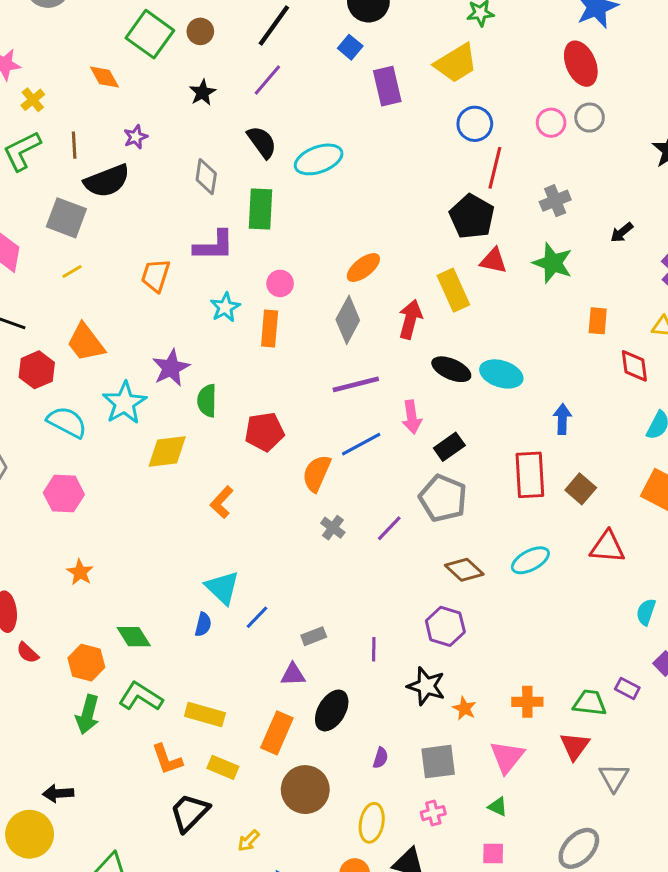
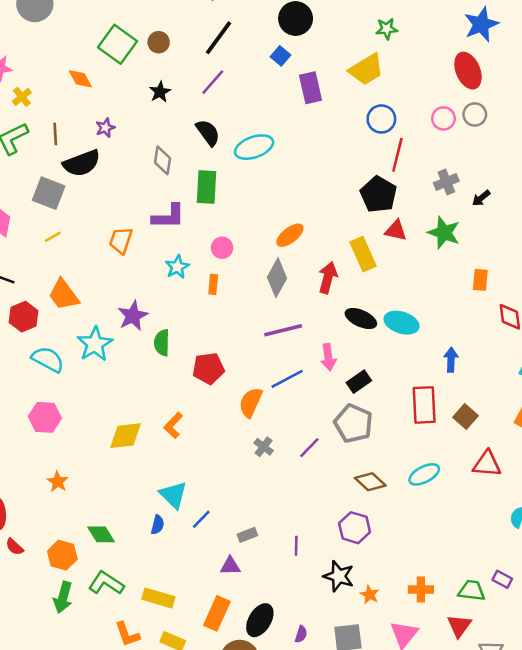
black arrow: (622, 232) -> (481, 198), moved
orange rectangle: (270, 328) -> (213, 284), size x0.7
yellow diamond: (167, 451) -> (125, 436), moved
black ellipse: (332, 710) -> (260, 620), moved

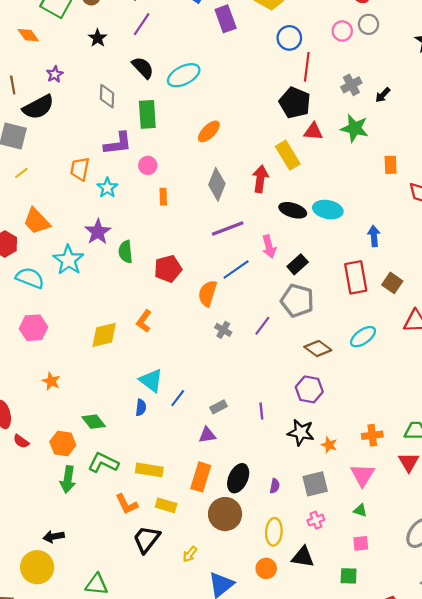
orange ellipse: (290, 235) -> (209, 131), moved
pink circle: (222, 248) -> (148, 165), moved
cyan star: (177, 267) -> (107, 188), moved

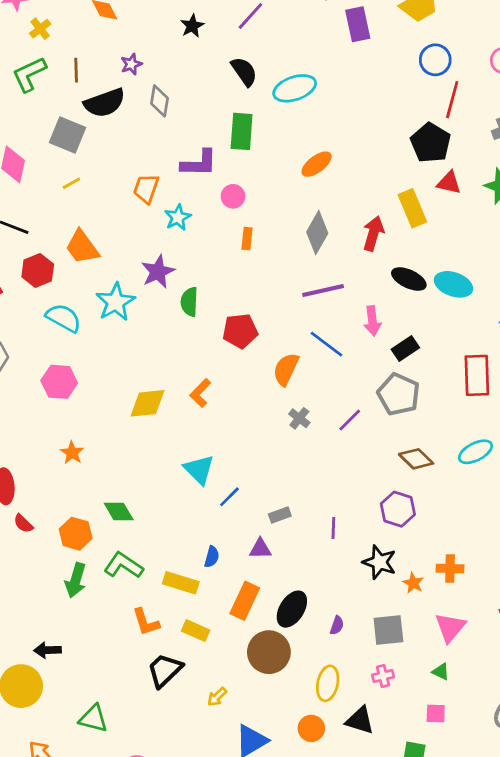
gray diamond: (107, 96) -> (159, 101), moved
blue line: (236, 270) -> (326, 344), turned 64
blue semicircle: (141, 408) -> (212, 557), moved
orange cross: (372, 435) -> (450, 568), moved

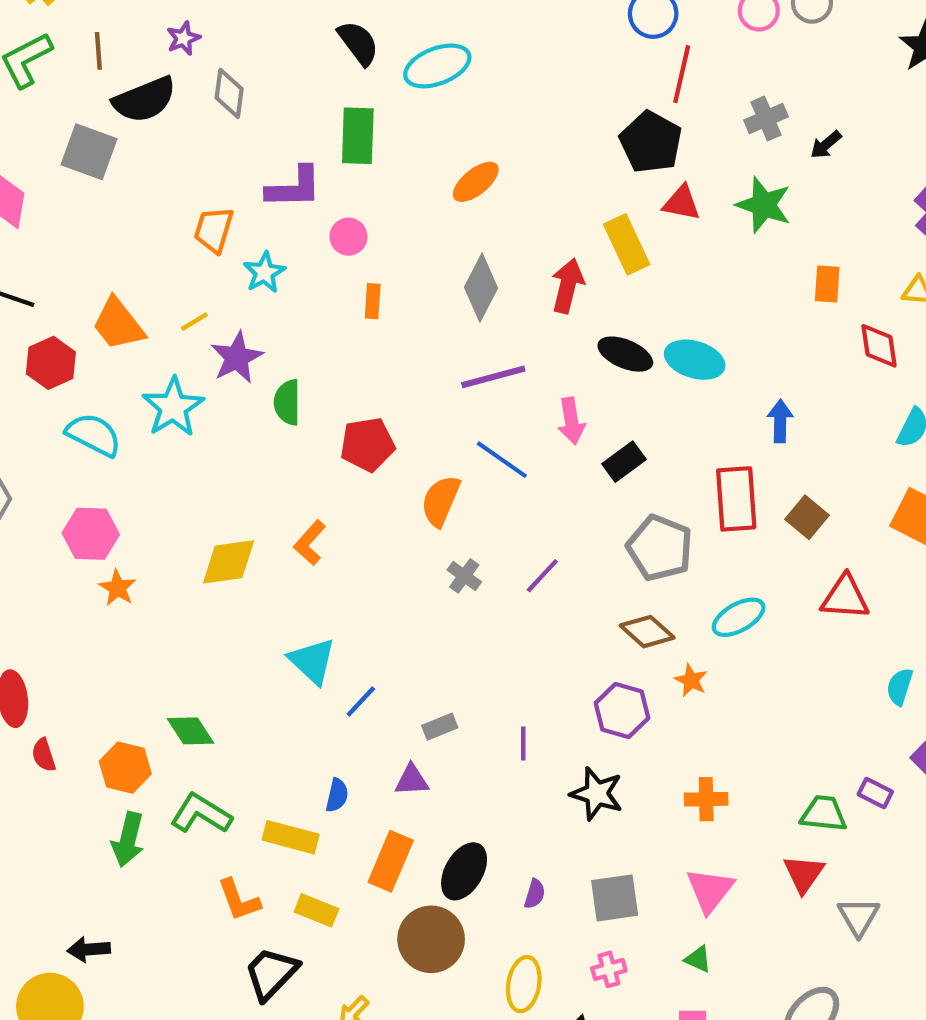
yellow line: (71, 183) -> (194, 322), moved
gray pentagon: (399, 394) -> (660, 548), moved
orange star: (72, 453) -> (118, 588), moved
red semicircle: (23, 524) -> (44, 755), turned 30
orange star: (413, 583) -> (691, 680), moved

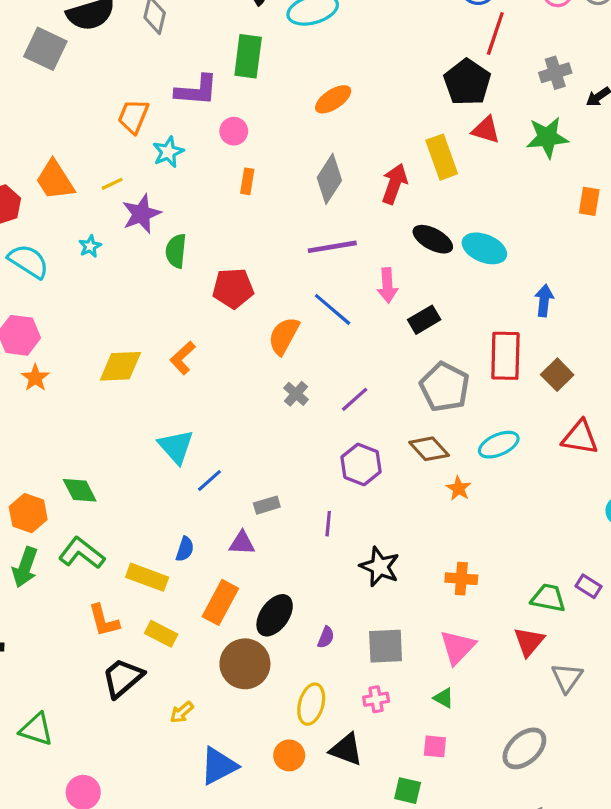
green star: (764, 205) -> (547, 137), turned -30
cyan star: (173, 407) -> (90, 246), size x0.5
purple hexagon: (622, 711) -> (361, 464), moved

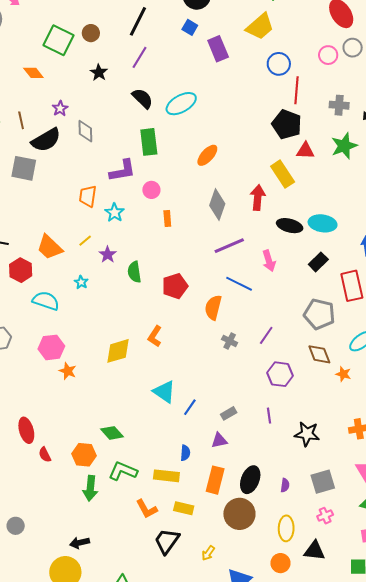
gray cross: (555, 73) -> (339, 105), turned 36
purple star: (141, 214) -> (108, 255), size x0.7
black rectangle: (424, 320) -> (318, 262), moved
brown diamond: (429, 449) -> (319, 354), turned 35

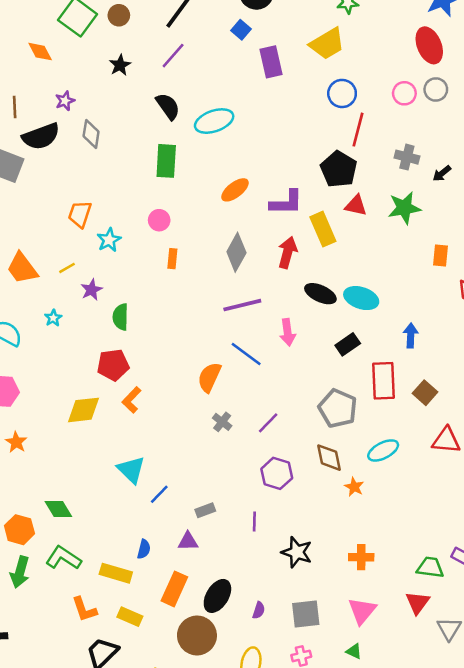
purple L-shape: (122, 171) -> (286, 203), moved
red pentagon: (175, 286) -> (113, 365), moved
orange star: (68, 371) -> (16, 442), moved

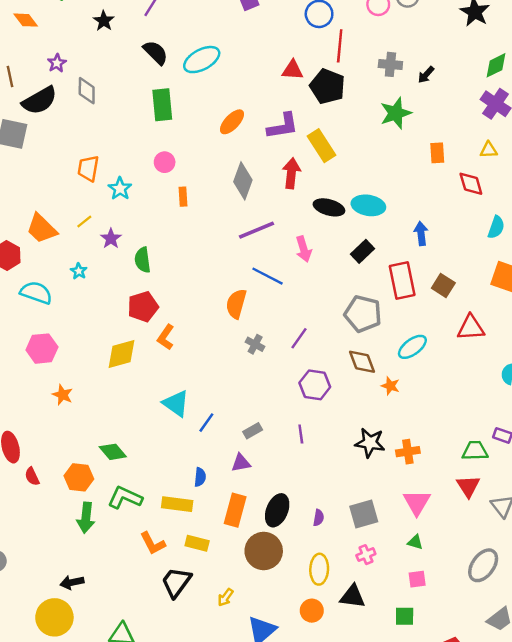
red triangle: (356, 205) -> (293, 70), moved
black star: (297, 552) -> (370, 443), moved

